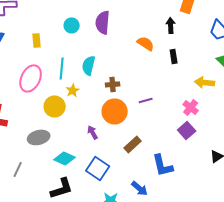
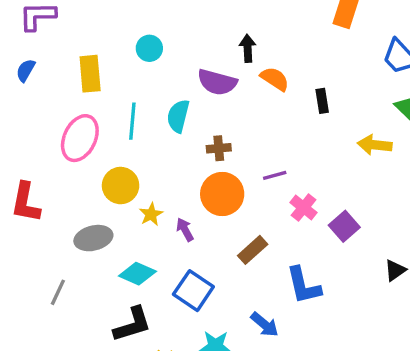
purple semicircle: (103, 22) -> (217, 82), moved, turned -80
black arrow: (171, 25) -> (248, 48), moved
yellow rectangle: (37, 40) -> (90, 74), size x1.5
yellow star: (73, 90) -> (151, 214), moved
pink cross: (191, 107) -> (304, 208), moved

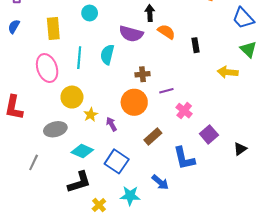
pink ellipse: (80, 138) -> (47, 68), turned -44
brown cross: (219, 148) -> (143, 74), moved
purple square: (344, 226) -> (209, 134), moved

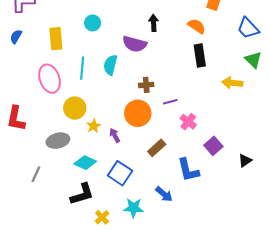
orange semicircle: (166, 32) -> (197, 26), moved
black rectangle: (195, 45) -> (200, 55), size x1.5

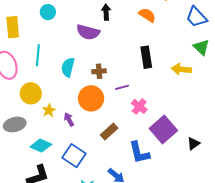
black rectangle: (200, 55) -> (146, 57), moved
cyan semicircle: (110, 65) -> (68, 67), moved
purple square: (213, 146) -> (163, 130), size x1.5

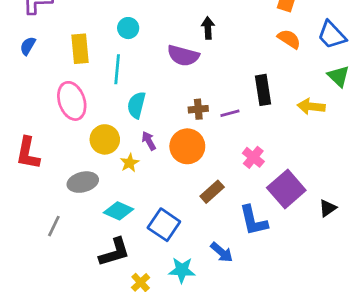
orange semicircle: (147, 15) -> (289, 39), moved
cyan line: (38, 55) -> (117, 69), moved
cyan semicircle: (68, 67) -> (136, 105), moved
purple line: (122, 87) -> (230, 113), moved
purple arrow: (69, 119) -> (149, 141), moved

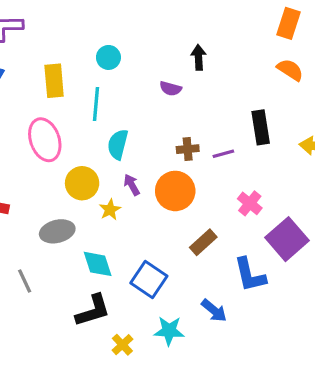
purple semicircle: (183, 56) -> (171, 89), size x0.6
cyan diamond: (119, 211) -> (98, 264), turned 48
gray line: (54, 226) -> (25, 281), turned -50

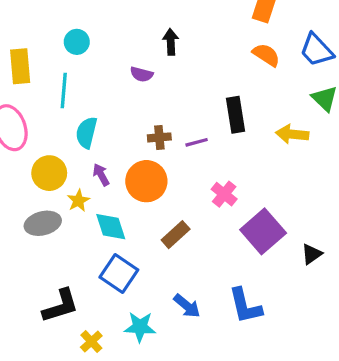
gray ellipse: (57, 231) -> (43, 223), moved
cyan diamond: (98, 264) -> (111, 227), moved
blue L-shape: (250, 275) -> (245, 306), moved

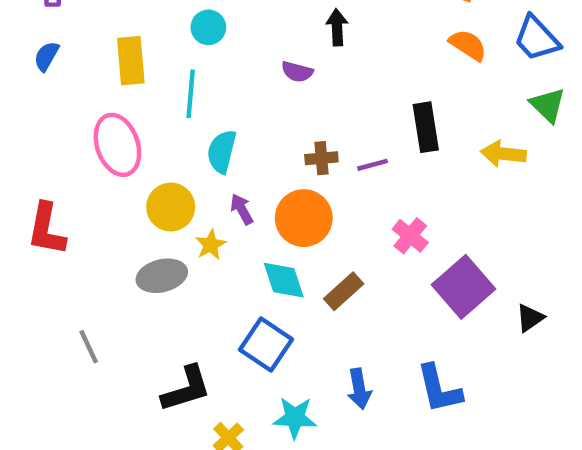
cyan diamond: (111, 227) -> (284, 280), moved
blue arrow: (187, 306) -> (359, 389), turned 40

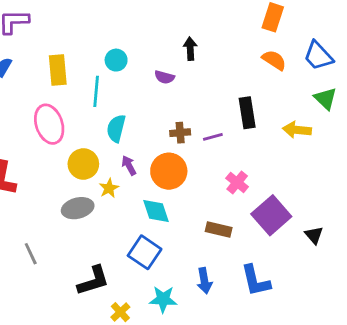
cyan circle: (208, 27) -> (116, 60), moved
brown rectangle: (344, 291) -> (219, 229), moved, turned 55
black triangle: (530, 318) -> (314, 235), turned -36

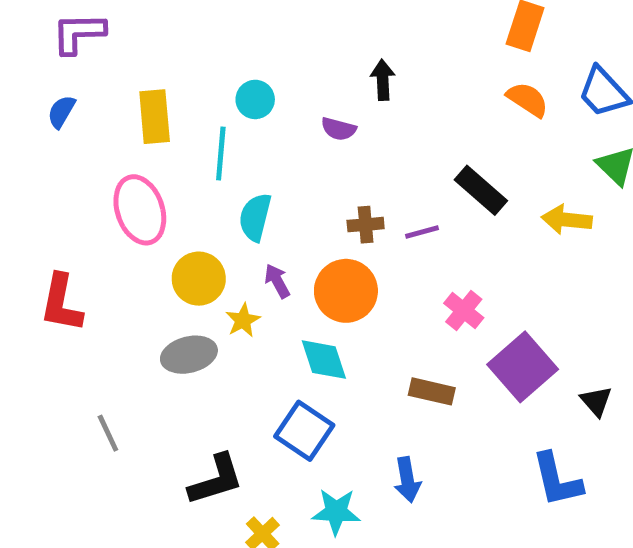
black rectangle: (247, 113) -> (481, 190), turned -40
blue L-shape: (256, 281) -> (557, 480), moved

